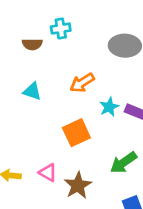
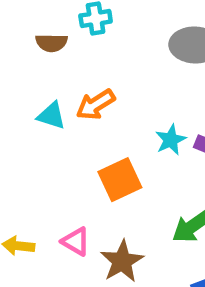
orange arrow: (82, 83) -> (96, 105), moved

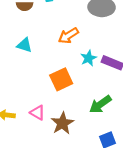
orange arrow: (96, 105) -> (68, 36), moved

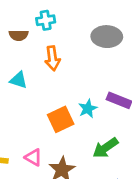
orange arrow: (68, 36) -> (52, 58), moved, turned -66
cyan star: (88, 58) -> (88, 109), moved

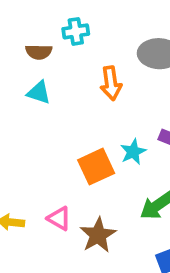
orange arrow: (52, 58) -> (111, 83), moved
cyan triangle: (19, 80) -> (39, 93), moved

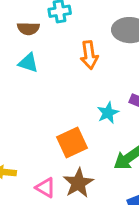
orange square: (96, 167) -> (72, 142), moved
pink triangle: (59, 218) -> (46, 188), moved

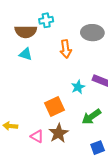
brown semicircle: (28, 29) -> (26, 32), size x1.5

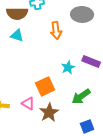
pink triangle: (37, 136) -> (28, 103), moved

